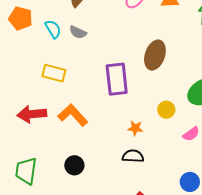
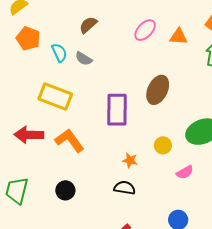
yellow rectangle: (54, 73) -> (55, 97), size x1.4

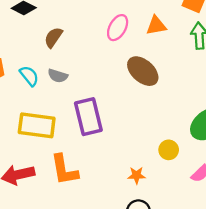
brown ellipse: (158, 90) -> (143, 71), moved, turned -60
purple rectangle: (117, 110) -> (88, 117), moved
orange L-shape: (69, 140) -> (64, 170), turned -140

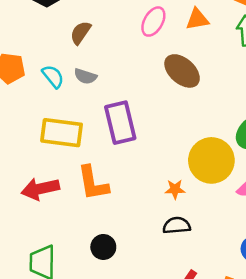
yellow circle: (169, 150) -> (211, 160), size x2.0

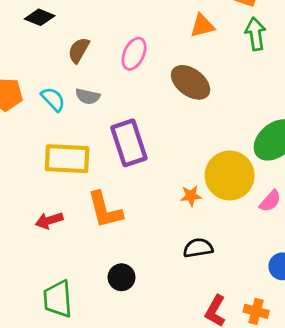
pink ellipse: (153, 22) -> (134, 54), moved
red arrow: (40, 189) -> (49, 220), size x0.7
orange star: (175, 189) -> (191, 196), moved

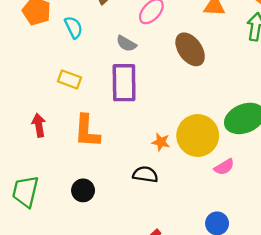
gray semicircle: (88, 96) -> (126, 44), moved
yellow rectangle: (67, 159) -> (69, 79), size x0.6
red arrow: (49, 220) -> (39, 125), turned 80
black semicircle: (198, 248) -> (145, 174), moved

